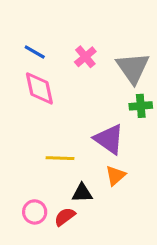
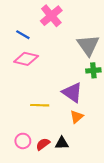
pink cross: (85, 57) -> (51, 16), moved, size x1.5
pink diamond: (39, 88) -> (26, 59), turned -65
black triangle: (82, 193) -> (62, 143), moved

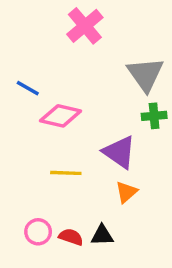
blue line: (23, 35) -> (28, 88), moved
pink diamond: (26, 59) -> (61, 116), moved
red semicircle: (43, 144) -> (71, 237), turned 56

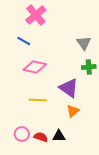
pink cross: (85, 26) -> (36, 15), moved
gray triangle: (145, 74) -> (84, 43), size x0.7
blue line: (28, 88) -> (24, 41), moved

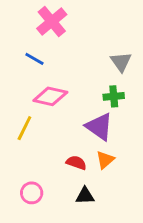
green cross: (89, 67) -> (114, 96), moved
yellow line: (38, 100) -> (24, 128), moved, turned -66
red semicircle: (41, 137) -> (76, 163), moved

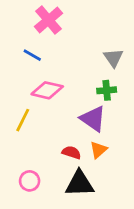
black triangle: (85, 196) -> (80, 184), size x1.6

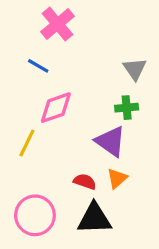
pink diamond: (47, 90) -> (56, 108), turned -32
pink circle: (30, 181) -> (35, 215), size x1.6

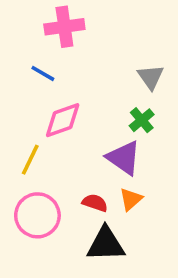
pink cross: (57, 24) -> (64, 27), turned 32
green cross: (127, 108) -> (142, 120), turned -35
pink circle: (35, 215) -> (37, 215), moved

